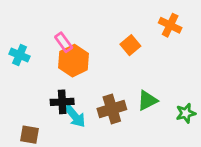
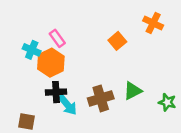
cyan cross: (20, 55) -> (32, 50), moved
orange hexagon: (74, 61) -> (51, 63), moved
green star: (186, 113) -> (167, 102), turned 30

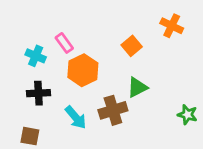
orange hexagon: (51, 63) -> (83, 70), moved
green triangle: (133, 91) -> (137, 87), moved
black cross: (56, 92) -> (38, 93), moved

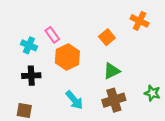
brown cross: (113, 110) -> (114, 100), moved
cyan arrow: (76, 117) -> (74, 100), moved

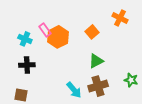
orange hexagon: (67, 57) -> (58, 37), moved
cyan arrow: (74, 100) -> (74, 90), moved

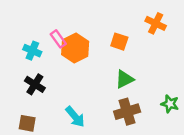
orange square: (92, 32) -> (119, 42), turned -32
black cross: (27, 65) -> (35, 84), turned 35
cyan arrow: (74, 90) -> (75, 117), moved

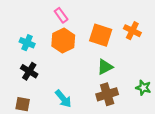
orange cross: (156, 23) -> (132, 31), moved
pink rectangle: (58, 39) -> (61, 15), moved
orange square: (119, 42) -> (101, 35), size x1.5

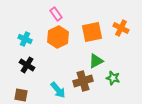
orange square: (101, 35) -> (92, 32), turned -30
green star: (143, 88) -> (113, 78), moved
brown cross: (107, 94) -> (83, 81), moved

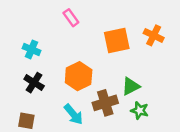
orange hexagon: (58, 37) -> (79, 76), moved
green triangle: (96, 61) -> (131, 86), moved
green star: (113, 78) -> (140, 111), moved

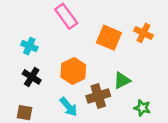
pink rectangle: (71, 18) -> (66, 16), size x1.5
orange square: (117, 41) -> (109, 38), turned 35
green star: (140, 111) -> (142, 108), moved

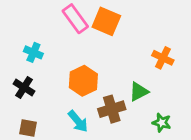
orange cross: (143, 33) -> (163, 58), moved
orange square: (109, 38) -> (106, 21), moved
black cross: (32, 77) -> (24, 88), moved

